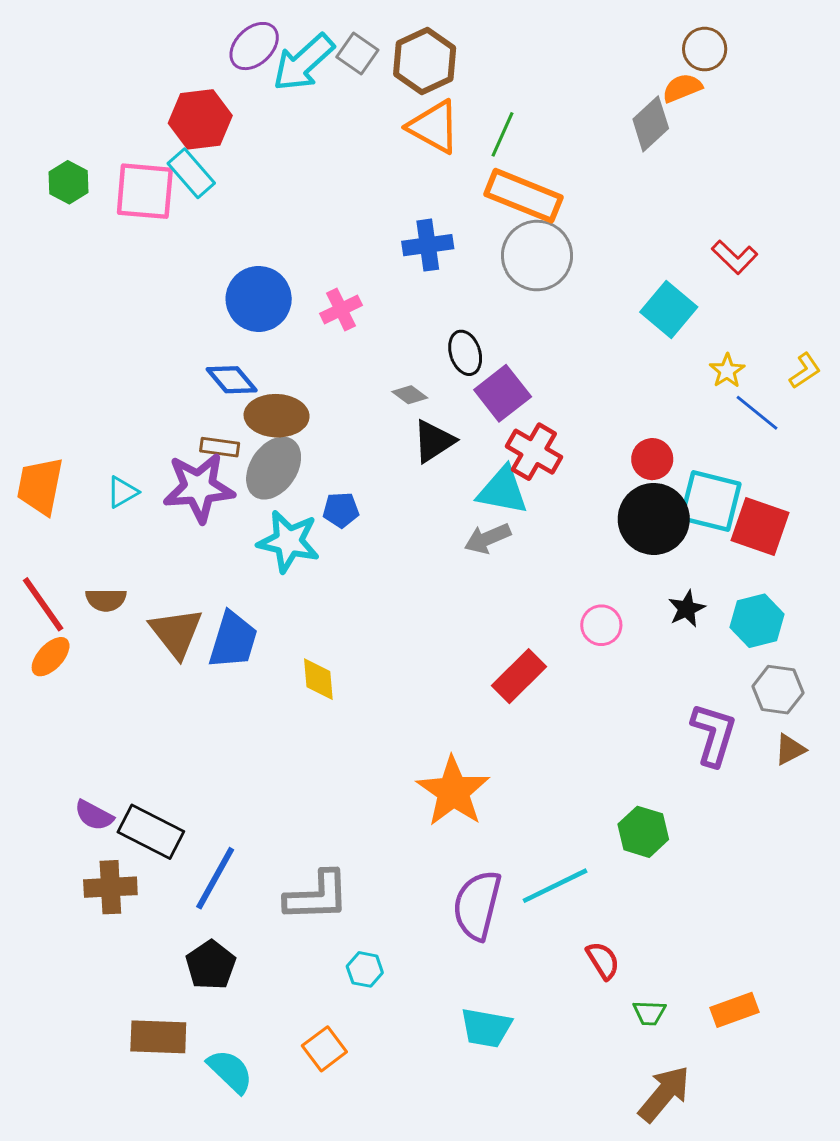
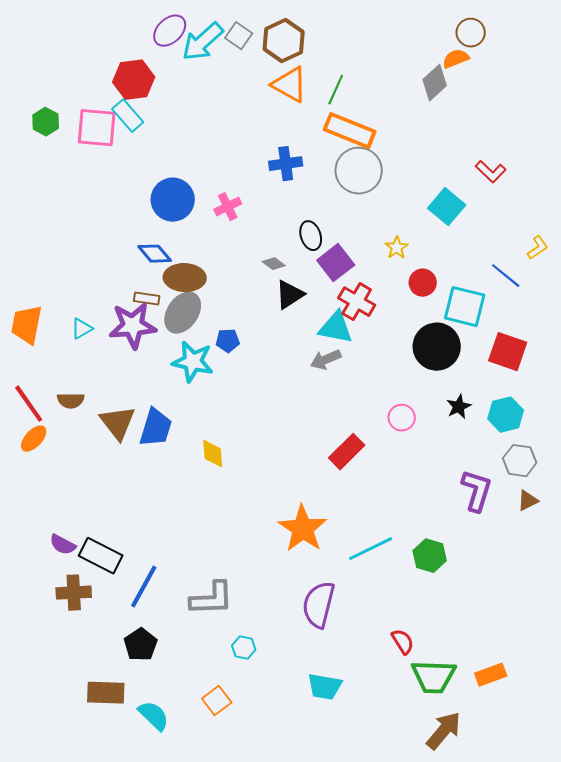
yellow star: (727, 371) -> (397, 248), moved
red circle: (652, 459) -> (423, 283), moved
cyan square: (711, 501) -> (465, 307), moved
cyan line: (555, 886) -> (371, 549), moved
green trapezoid: (649, 1013) -> (434, 677), size x2.0

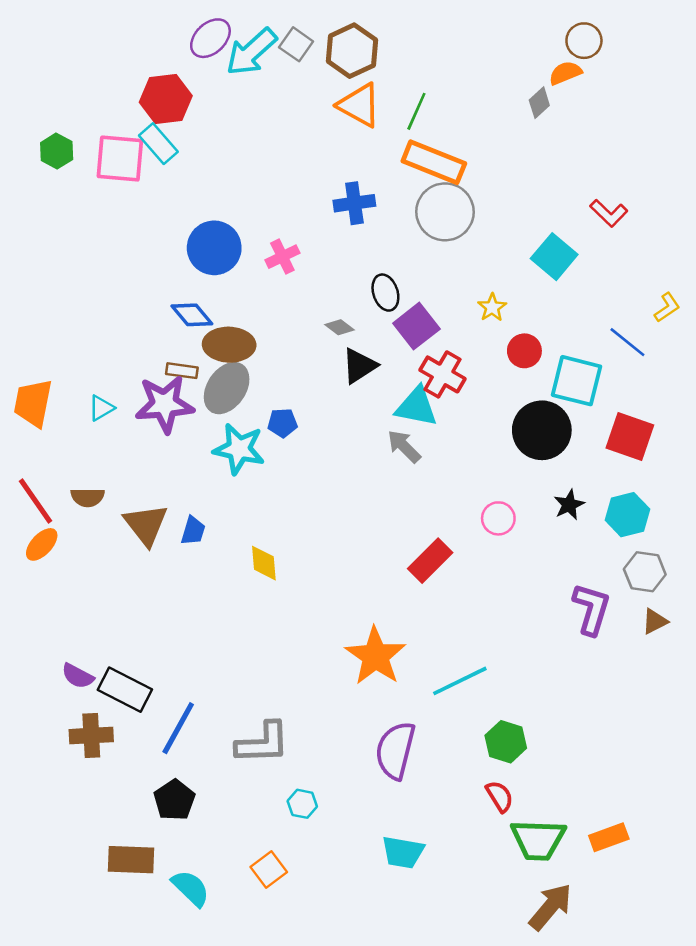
gray diamond: (435, 83) -> (539, 103), size x0.7
gray arrow: (326, 360) -> (404, 446), turned 68
blue trapezoid: (156, 428) -> (193, 531), size x0.6
green hexagon: (430, 556) -> (506, 742), moved

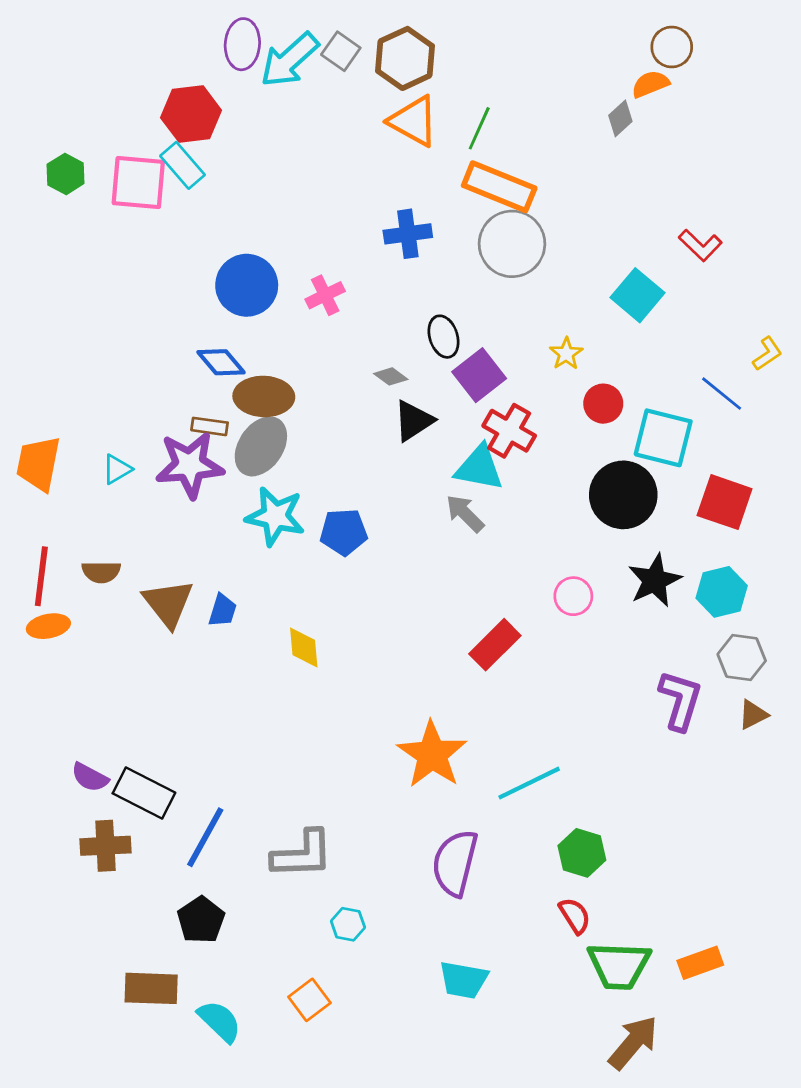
purple ellipse: (210, 38) -> (242, 44), turned -42
blue pentagon: (282, 423) -> (344, 532), moved, size x1.4
red line: (35, 501) -> (41, 576), turned 42
black star: (569, 505) -> (655, 580), size x1.5
orange ellipse: (42, 544) -> (48, 626), turned 36

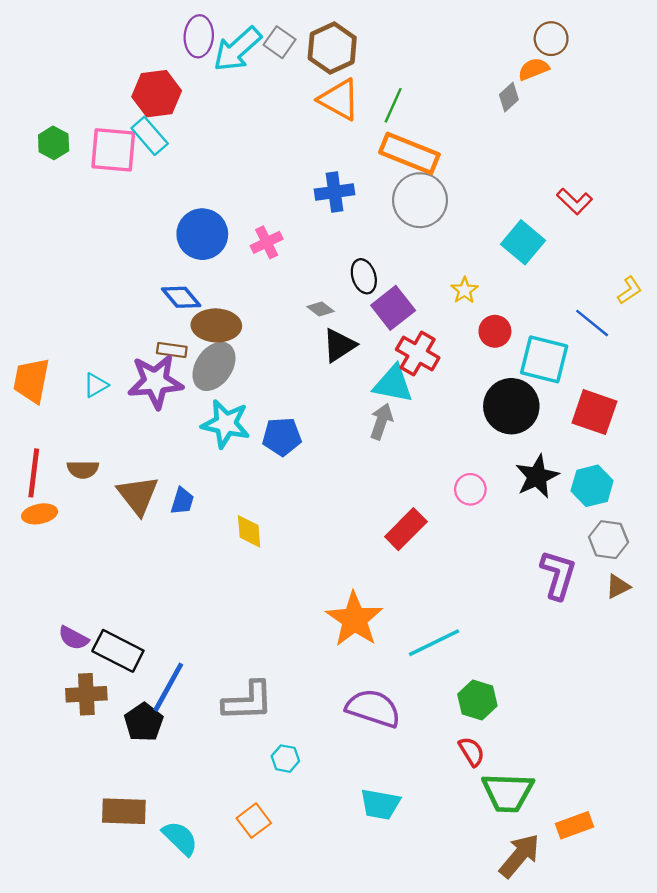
gray arrow: (465, 513) -> (381, 421), turned 64
purple semicircle: (455, 863) -> (373, 708), turned 94
black pentagon: (201, 920) -> (144, 722), moved
orange rectangle: (700, 963) -> (575, 825), moved

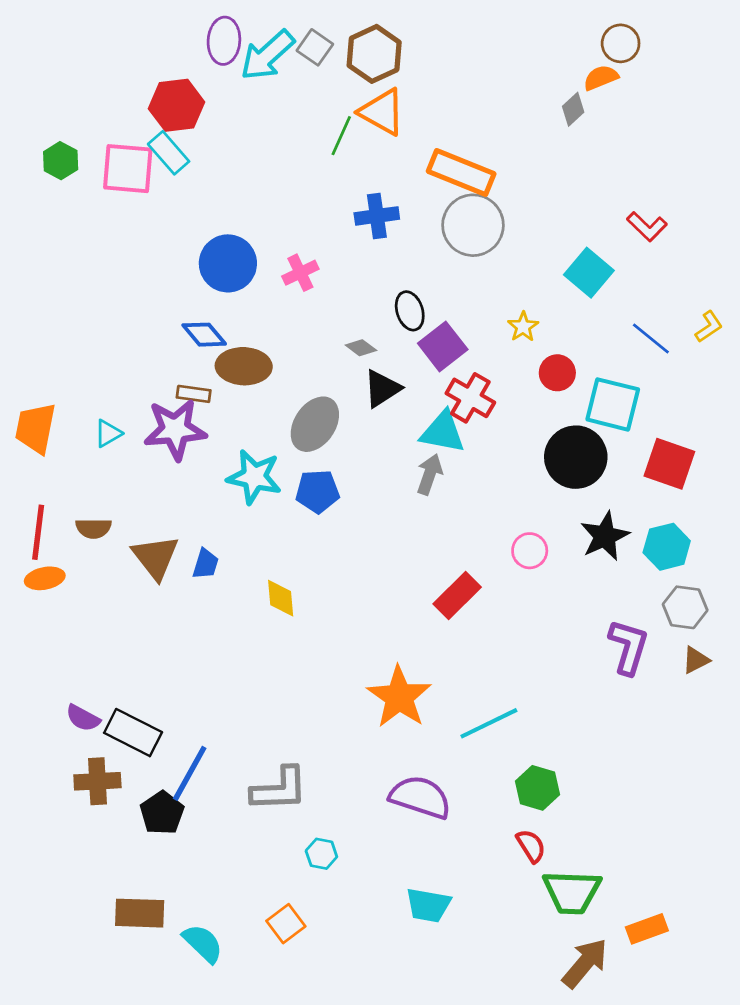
green line: (393, 105) -> (341, 136), moved
blue line: (592, 323) -> (651, 339), moved
gray ellipse: (214, 366) -> (315, 424), moved

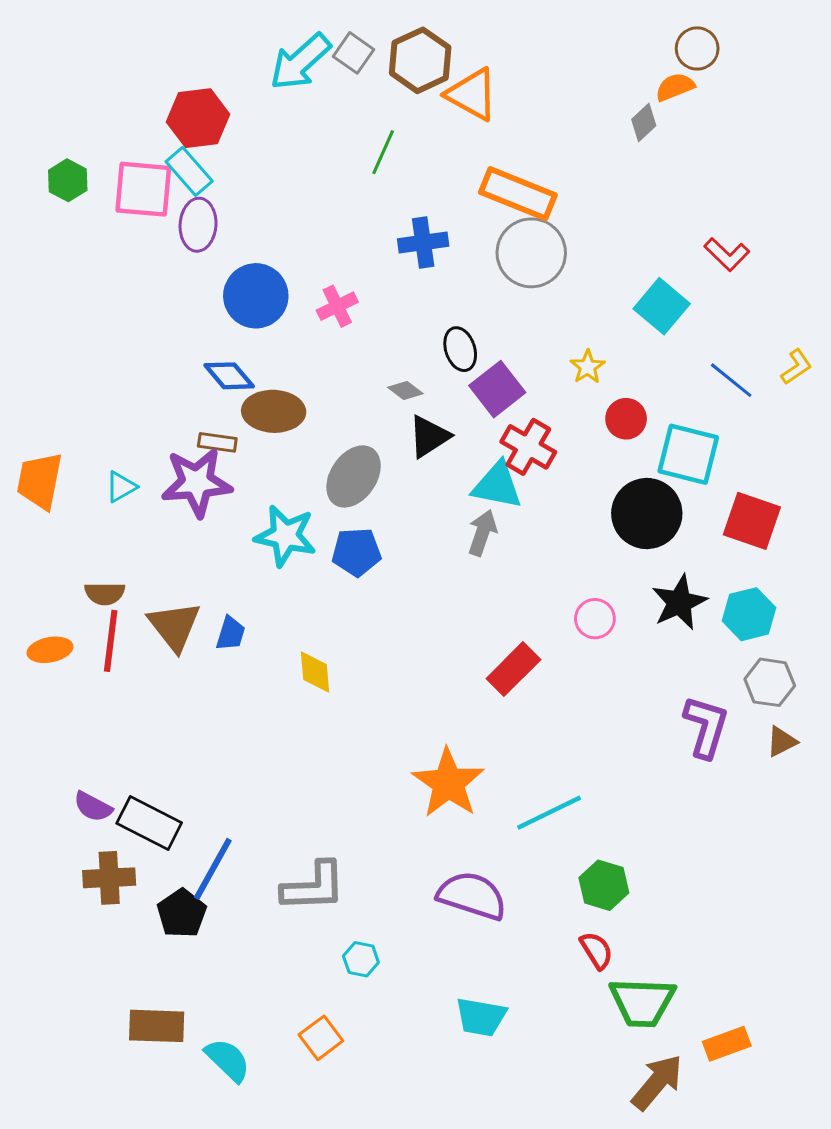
purple ellipse: (224, 41) -> (198, 225), moved
orange triangle: (382, 112) -> (472, 94), moved
red line: (38, 532) -> (111, 641), moved

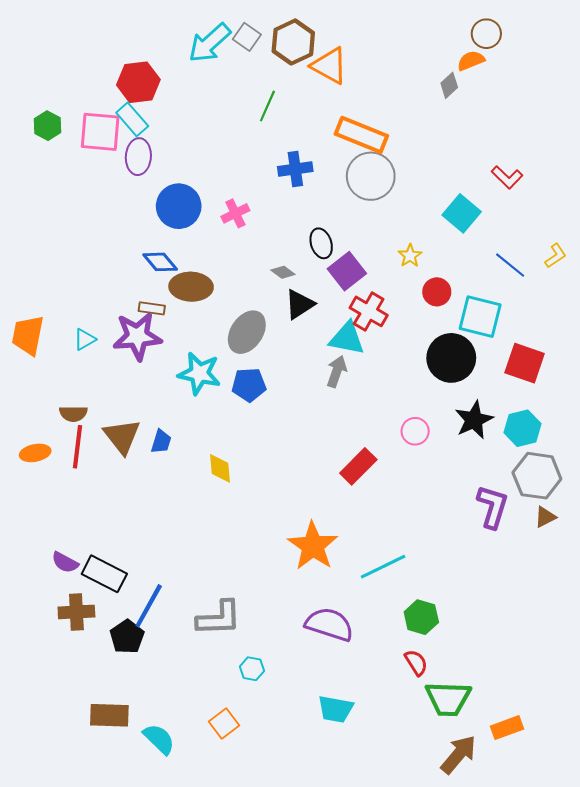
gray hexagon: (770, 682) -> (537, 476), size x1.4

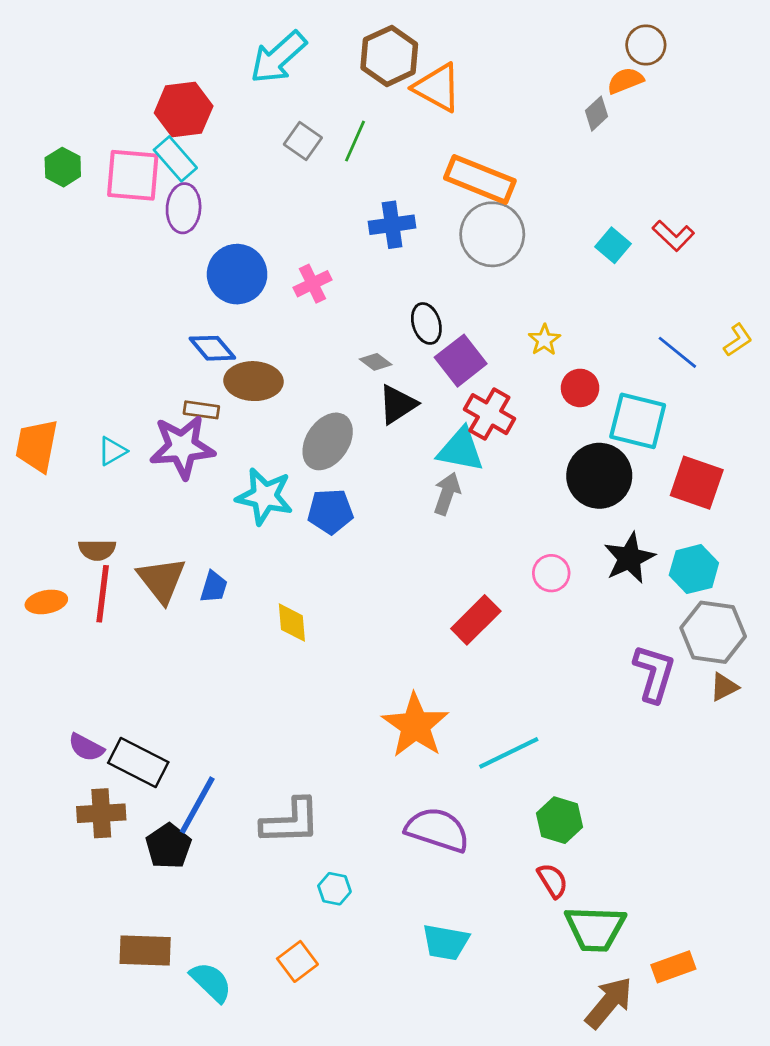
gray square: (247, 37) -> (303, 141), moved
cyan square: (462, 213) -> (613, 245), moved, size x0.7

